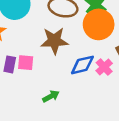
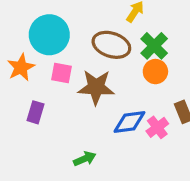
orange circle: (99, 24) -> (155, 72), size x0.6
pink square: (26, 63) -> (61, 73), moved

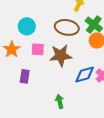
cyan circle: (49, 35) -> (27, 26), size x0.7
green arrow: (85, 159) -> (60, 101), turned -72

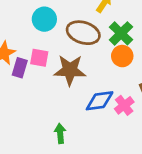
cyan circle: (27, 26) -> (44, 19), moved
purple rectangle: (25, 76) -> (20, 68), moved

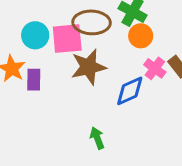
cyan circle: (44, 19) -> (35, 35), moved
pink square: (39, 58) -> (67, 39), moved, size x1.5
pink cross: (124, 105) -> (155, 68), moved

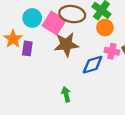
pink square: (67, 39) -> (54, 23), turned 30
pink cross: (155, 68) -> (112, 51), turned -32

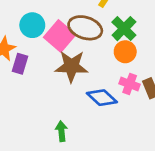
blue diamond: (93, 65) -> (102, 98), turned 50

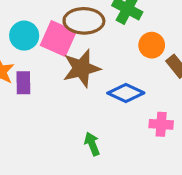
orange circle: (125, 52) -> (152, 45), moved
pink cross: (130, 84) -> (161, 124), moved

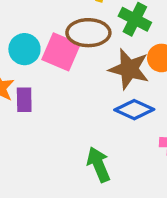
brown star: (82, 68) -> (129, 69), moved, turned 30
green arrow: (92, 144) -> (99, 165), size x1.4

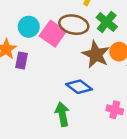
blue diamond: (134, 110) -> (79, 87), moved

